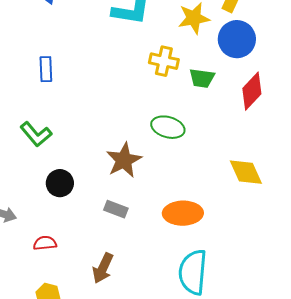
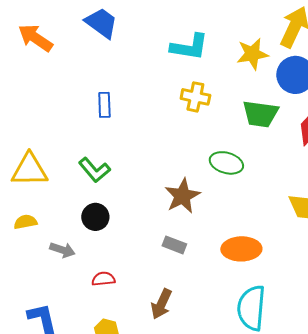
yellow cross: (164, 61) -> (195, 97), moved
green trapezoid: (202, 78) -> (260, 114), size x1.4
black circle: (60, 183) -> (95, 217), moved

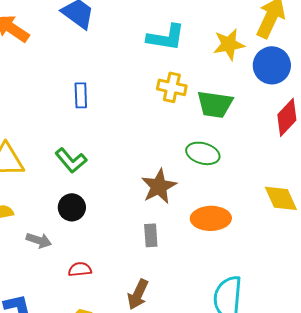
green trapezoid: (260, 114) -> (215, 104), moved
gray rectangle: (174, 245) -> (151, 235), turned 65
orange ellipse: (241, 249) -> (211, 218), moved

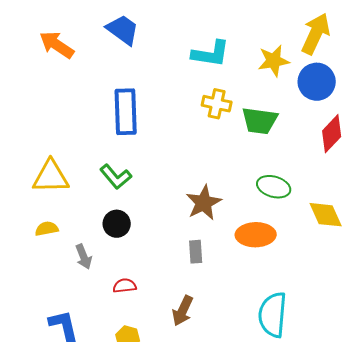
blue rectangle: (81, 95) -> (126, 112), size x1.8
green ellipse: (203, 153) -> (274, 187), moved
gray arrow: (39, 240) -> (84, 257), turned 50

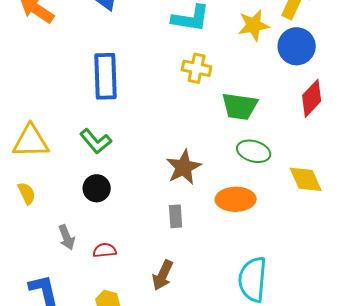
green trapezoid: (260, 121) -> (240, 106), moved
yellow semicircle: (47, 229) -> (27, 193), turned 75
gray arrow: (84, 257) -> (67, 237), moved

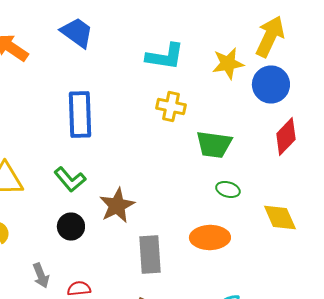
green ellipse: (254, 151) -> (228, 190), size x0.7
brown star: (184, 167) -> (117, 206), moved
gray rectangle: (176, 216) -> (150, 254), size x1.6

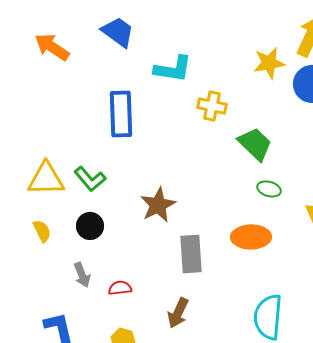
cyan L-shape: (165, 56) -> (173, 69), moved
green trapezoid: (214, 144) -> (255, 144), turned -144
green L-shape: (70, 180) -> (90, 179), moved
black circle: (71, 226) -> (90, 226), moved

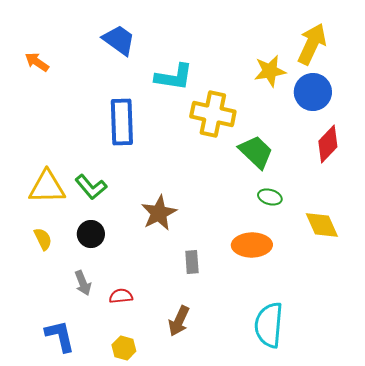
orange arrow: (52, 47) -> (37, 62), moved, size x0.7
yellow cross: (212, 106) -> (213, 114), size x1.5
gray rectangle: (191, 254) -> (192, 262), size x0.6

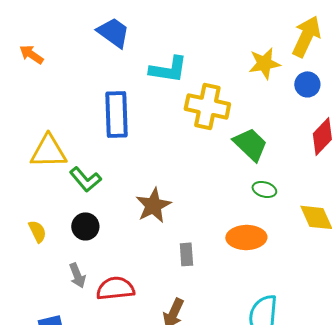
blue circle: (313, 92) -> (307, 84), size x0.7
yellow triangle: (47, 187) -> (48, 151), moved
red semicircle: (121, 296) -> (115, 288), size x1.6

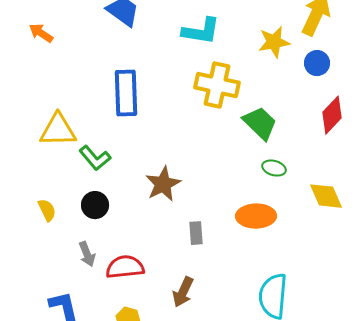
cyan L-shape: (168, 69) -> (201, 31), moved

